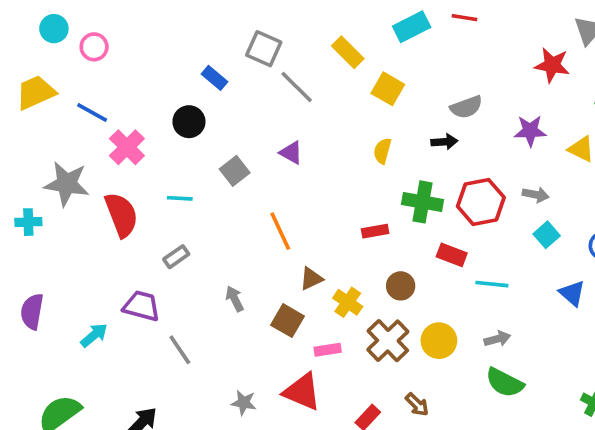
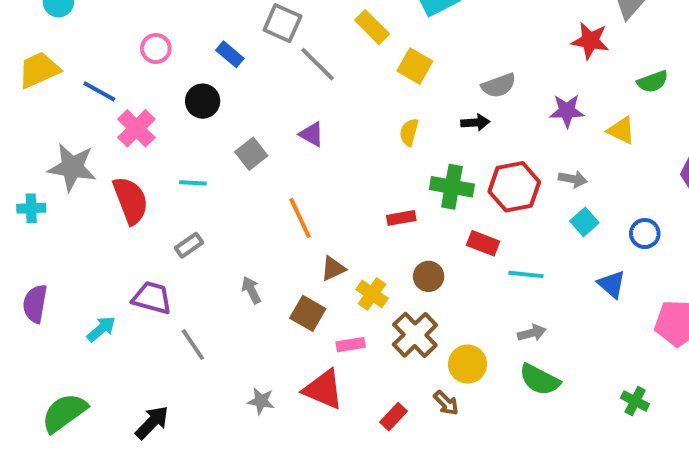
pink circle: (94, 47) -> (156, 48), moved
yellow circle: (439, 341) -> (468, 364), moved

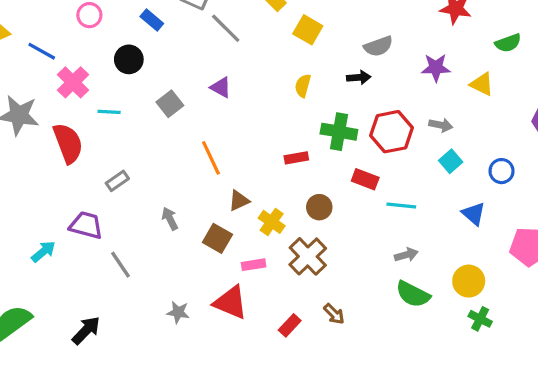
cyan line: (193, 183) -> (109, 112), moved
yellow circle: (468, 364) -> (469, 281), moved
green cross: (635, 401) -> (480, 319), moved

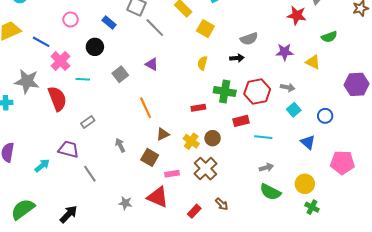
red rectangle: (365, 179) -> (241, 121), turned -35
yellow cross: (272, 222) -> (191, 141), moved

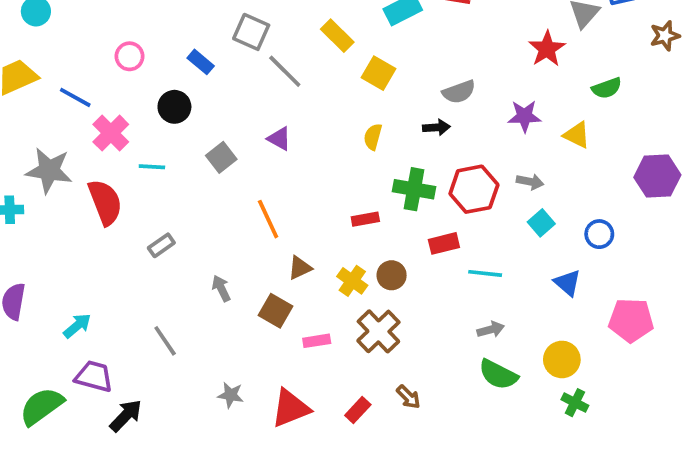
red star: (297, 15) -> (547, 49), turned 30
purple trapezoid: (69, 149) -> (94, 376), moved
red triangle: (158, 197) -> (290, 408), moved, turned -45

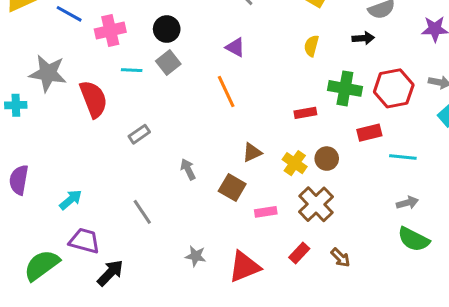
black circle: (174, 107) -> (167, 29), moved
pink cross: (111, 133) -> (110, 31), moved, turned 32
gray square: (221, 157) -> (168, 63), moved
orange line: (268, 219) -> (226, 91), moved
red rectangle: (358, 410) -> (299, 253), moved

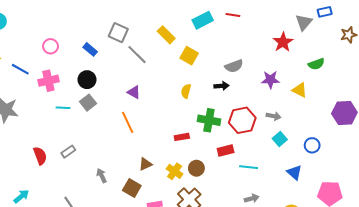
red semicircle: (94, 99) -> (40, 156), moved, size x0.7

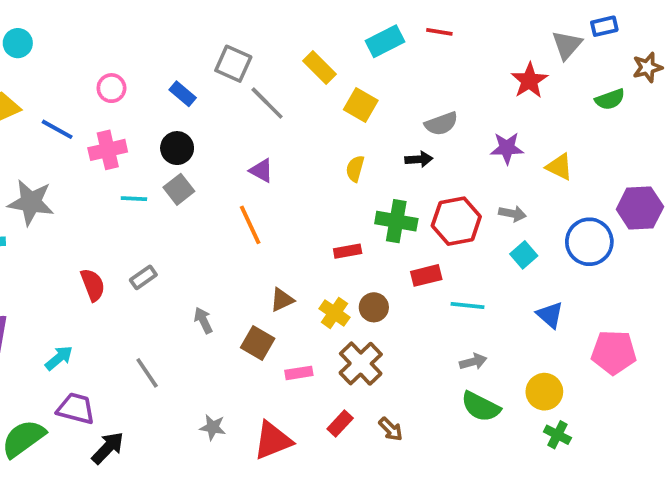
green semicircle: (316, 64) -> (610, 99), moved
blue circle: (312, 145) -> (589, 242), moved, size x1.6

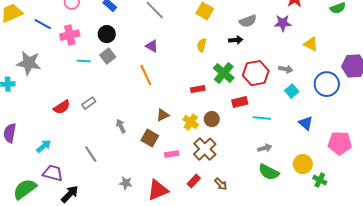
purple star: (507, 148) -> (283, 23), moved
green cross: (396, 221) -> (224, 73), turned 30
red semicircle: (93, 285) -> (62, 107), turned 78
green cross: (557, 435) -> (320, 180), moved

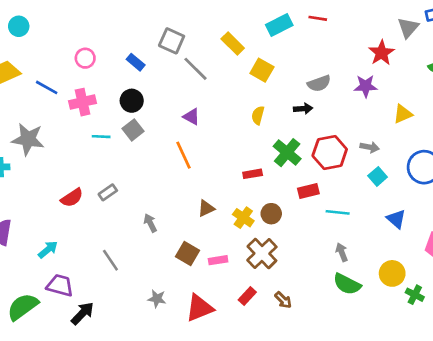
yellow triangle: (311, 44) -> (403, 114), turned -49
brown square: (150, 138) -> (188, 254), moved
gray arrow: (265, 148) -> (342, 252), turned -96

